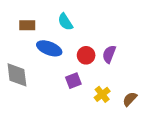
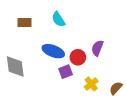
blue ellipse: (49, 48) -> (53, 51), moved
red circle: (86, 55) -> (78, 57), moved

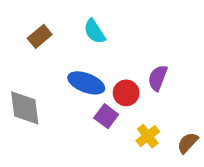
brown rectangle: (25, 22) -> (40, 36), turned -40
purple square: (66, 72) -> (106, 116), turned -32

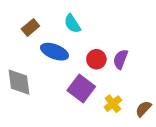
blue ellipse: (86, 83) -> (55, 52), moved
red circle: (126, 93) -> (96, 59), moved
purple square: (106, 116) -> (81, 88), size x1.5

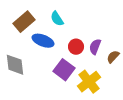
brown rectangle: (30, 28) -> (24, 22), size x1.5
yellow cross: (113, 104) -> (89, 82), size x1.6
brown semicircle: (143, 109) -> (113, 57), moved

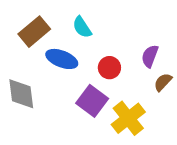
purple semicircle: (95, 47) -> (150, 56), moved

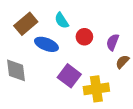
red circle: (109, 68) -> (84, 37), moved
yellow cross: (128, 118) -> (96, 89), turned 30

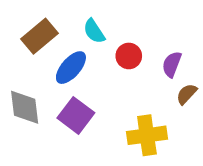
blue ellipse: (46, 44) -> (71, 68), turned -70
purple square: (69, 76) -> (76, 115), moved

